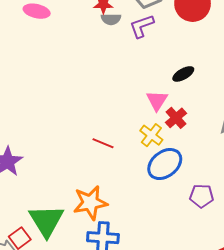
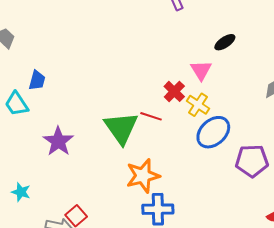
red cross: (176, 118) -> (174, 91), moved
purple pentagon: (202, 196) -> (252, 161), size x1.4
green triangle: (46, 221) -> (121, 128), moved

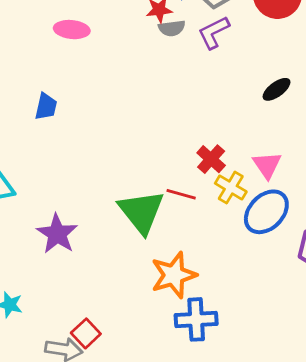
pink triangle: (201, 70) -> (267, 165), moved
blue trapezoid: (37, 80) -> (46, 107), moved
yellow cross: (198, 105) -> (231, 187), moved

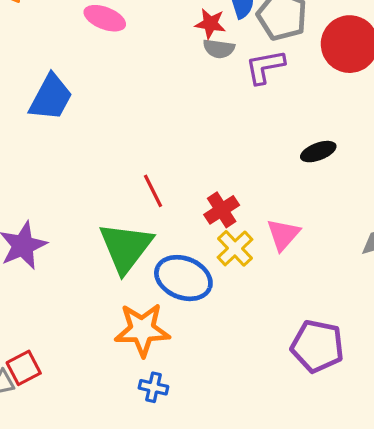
blue trapezoid: (46, 107) -> (51, 97), size x1.5
red line: (181, 194) -> (153, 191), moved, turned 32
blue ellipse: (266, 212) -> (183, 278), moved, turned 51
blue cross: (196, 319) -> (153, 387), size x0.6

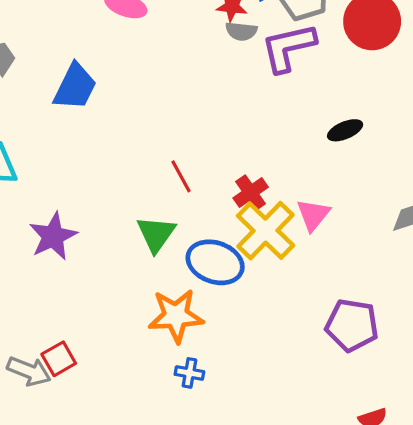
purple L-shape: (265, 67) -> (288, 47), size x1.4
green triangle: (126, 247) -> (156, 234), size x0.7
yellow cross: (235, 248) -> (266, 231), size x1.6

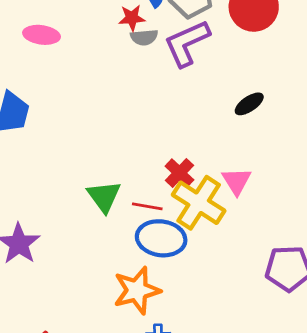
red line: (181, 176) -> (147, 206), moved, turned -40
green triangle: (156, 234) -> (104, 196), moved

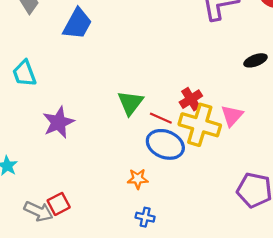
yellow cross: (199, 203) -> (200, 125), turned -30
orange star: (137, 290) -> (138, 179), size x0.6

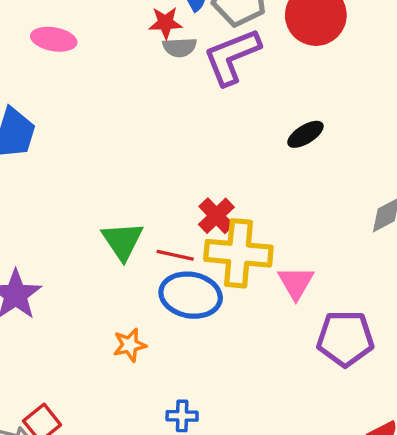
pink triangle: (232, 116) -> (296, 283), moved
orange star: (138, 179) -> (130, 345), moved

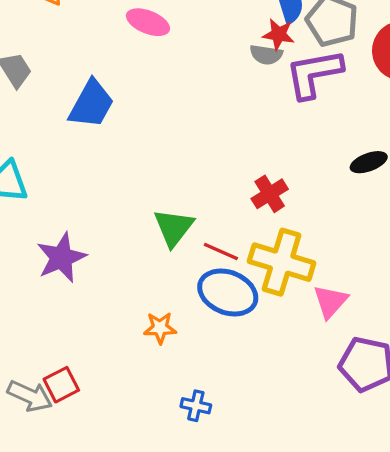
red star: (166, 23) -> (279, 34), moved
red cross: (216, 216) -> (270, 194), moved

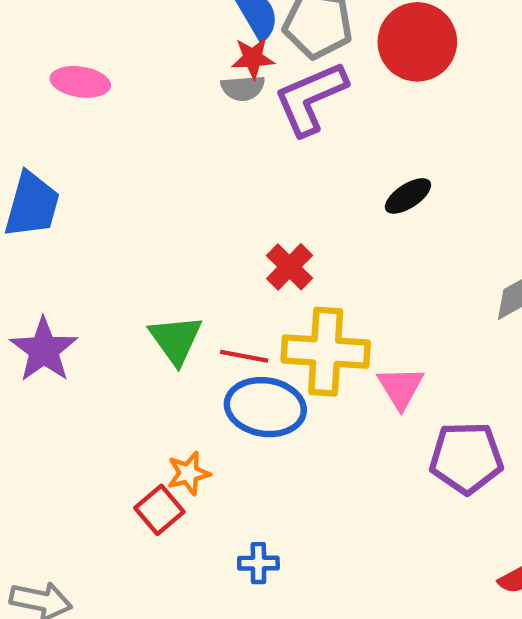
purple star: (61, 258) -> (44, 350), moved
red square: (61, 385) -> (159, 510), moved

